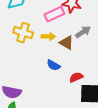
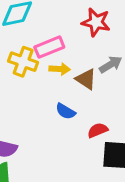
pink rectangle: (54, 14) -> (49, 47), moved

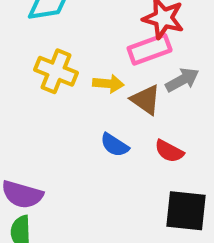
pink rectangle: (49, 47) -> (150, 49), moved
red semicircle: (98, 130) -> (169, 151), moved, turned -132

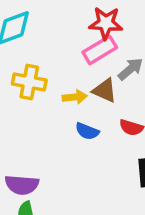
yellow arrow: (108, 84) -> (75, 97), moved

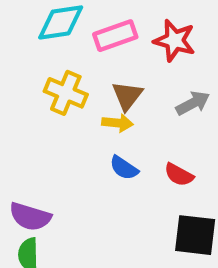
pink rectangle: (100, 50) -> (115, 36), moved
brown triangle: (105, 90) -> (127, 96), moved, turned 32

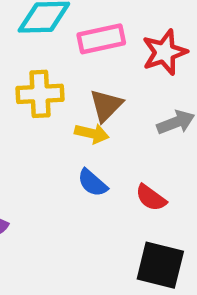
red star: (175, 41) -> (165, 52), turned 30
yellow cross: (66, 93) -> (40, 94), turned -33

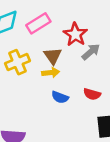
red star: (165, 52) -> (75, 34), moved

